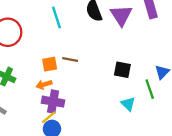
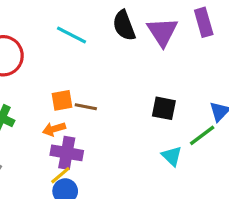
cyan line: (56, 17) -> (72, 35), turned -45
brown line: (70, 60) -> (86, 107), moved
green line: (150, 89) -> (202, 135), turned 72

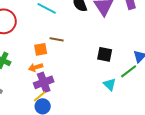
brown line: (86, 107) -> (57, 39), moved
purple cross: (67, 153) -> (44, 82), turned -30

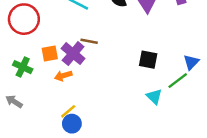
orange square: (41, 49) -> (50, 54), moved
purple cross: (44, 82) -> (73, 54), moved, turned -30

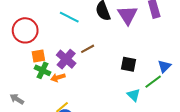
brown line: (89, 41) -> (88, 49), moved, turned -40
orange square: (50, 54) -> (38, 56), moved
green cross: (23, 67) -> (43, 70), moved

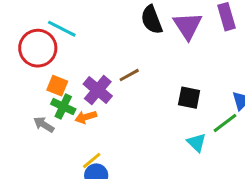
cyan line: (69, 17) -> (62, 29), moved
orange square: (38, 56) -> (57, 86), turned 32
gray arrow: (17, 99) -> (44, 125), moved

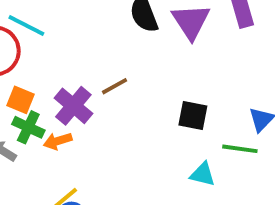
green line: (225, 123) -> (240, 149), turned 45
cyan triangle: (197, 143) -> (203, 174), turned -30

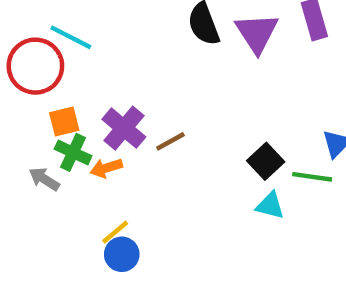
brown line: (115, 86) -> (170, 141), moved
orange square: (21, 100) -> (64, 121), turned -36
black square: (193, 116) -> (266, 161), moved, turned 36

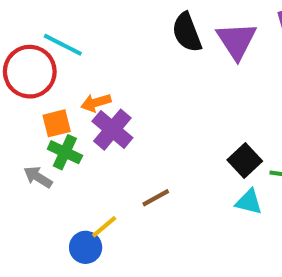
brown line: (170, 141) -> (156, 198), moved
orange arrow: (106, 168) -> (96, 103), moved
blue circle: (122, 254) -> (86, 247), moved

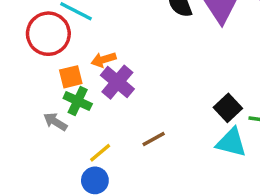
cyan triangle: (249, 202) -> (231, 142), size x1.4
yellow line: (104, 227) -> (100, 153), moved

